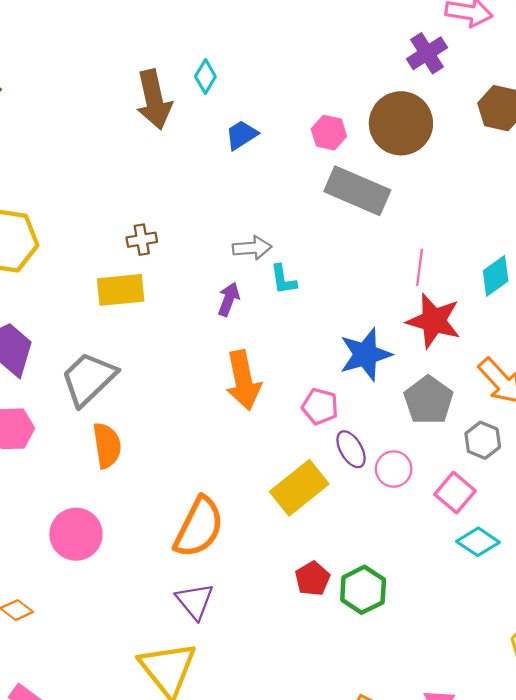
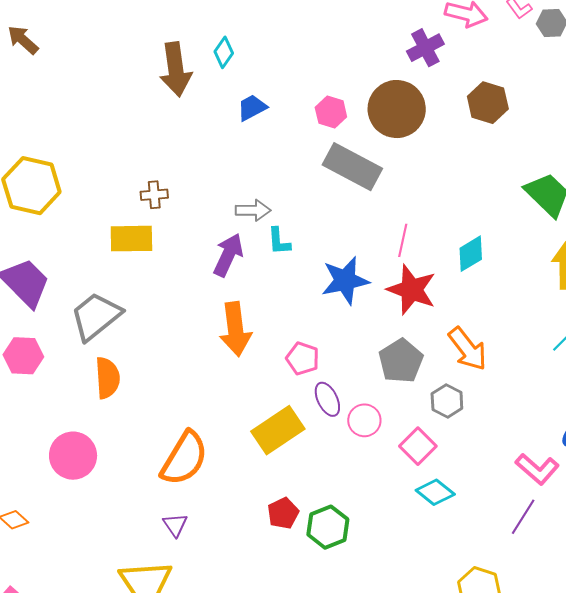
purple arrow: (229, 299) -> (228, 255), size x1.4
blue star: (365, 355) -> (345, 281), moved
purple triangle: (195, 601) -> (175, 525), size x0.7

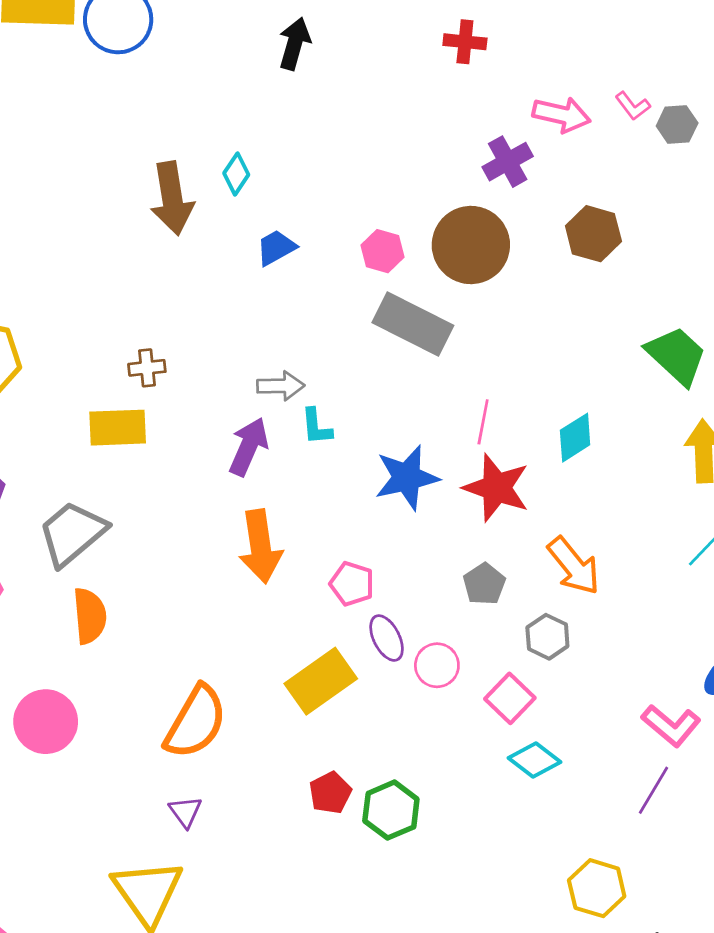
gray pentagon: (401, 361) -> (484, 584), size x0.7

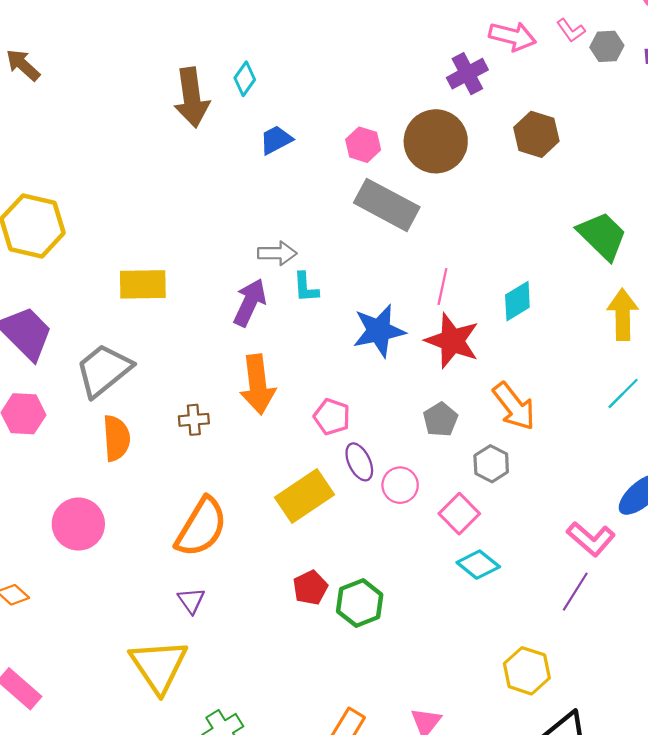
brown cross: (147, 368) -> (194, 420), moved

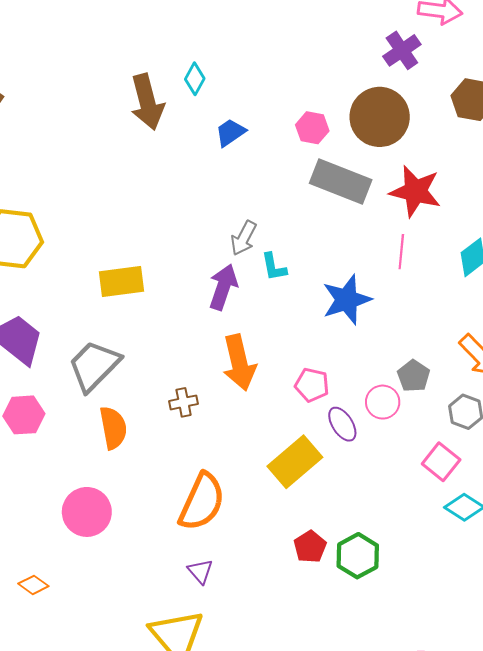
gray arrow: (277, 253) -> (244, 238), turned 124
red star: (452, 341) -> (415, 191), moved
pink circle: (400, 485) -> (383, 402), moved

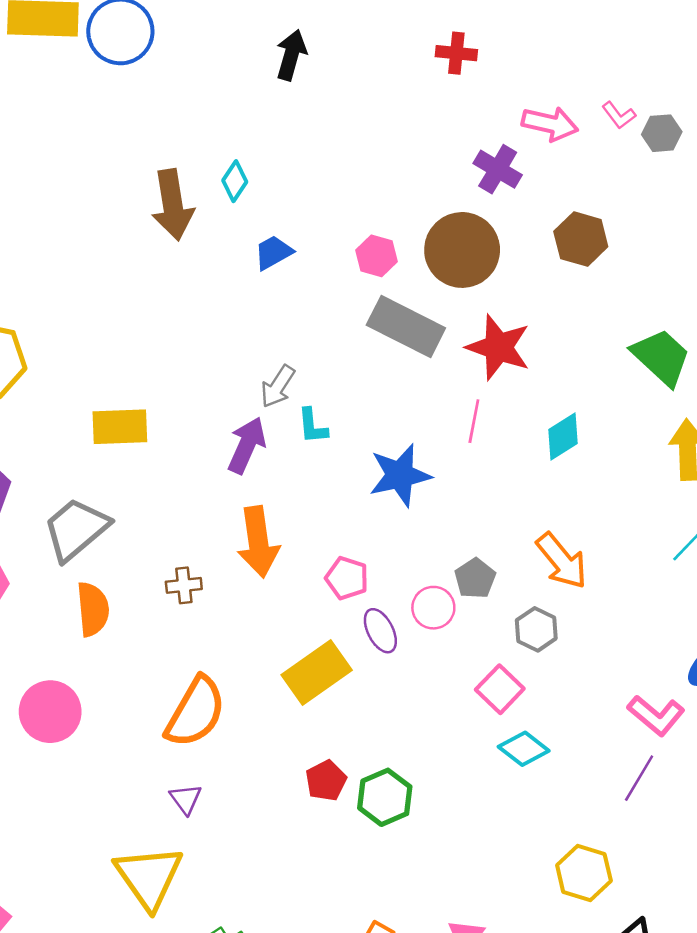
purple cross: (402, 50) -> (498, 169), turned -30

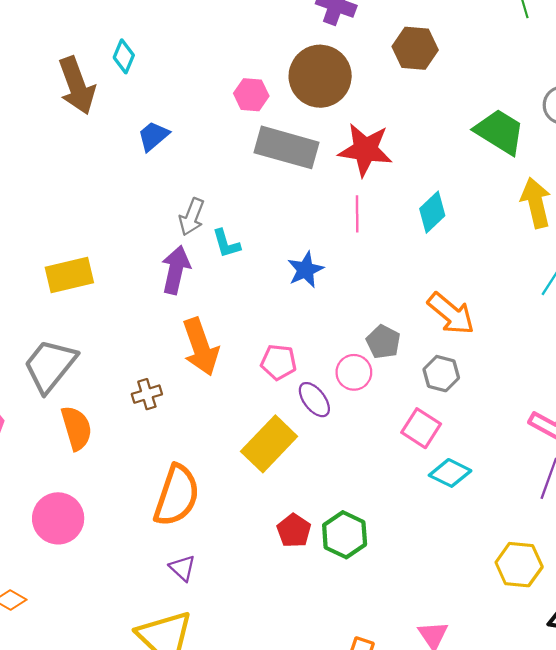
blue trapezoid: (273, 252) -> (153, 136), moved
blue star: (400, 475) -> (305, 270), size x0.7

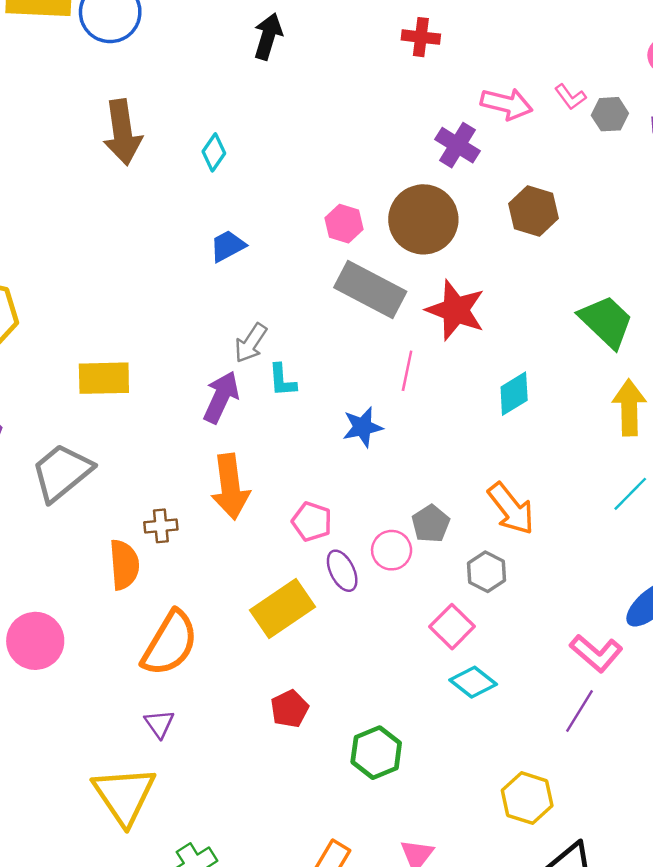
brown arrow: (77, 86) -> (122, 132), moved
pink line: (357, 214) -> (407, 371), moved
orange semicircle: (76, 428) -> (124, 565), moved
green hexagon: (345, 535) -> (376, 753), moved

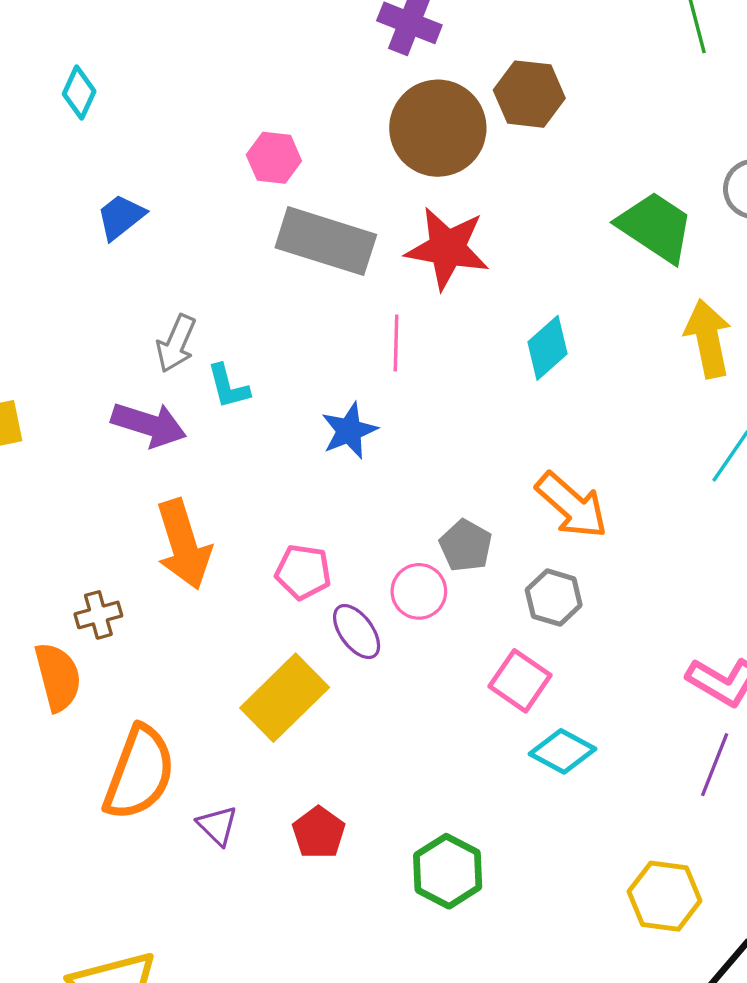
brown circle: (423, 219) -> (438, 128), moved
purple arrow: (221, 397) -> (149, 425), turned 93
purple triangle: (159, 724) -> (217, 826), moved

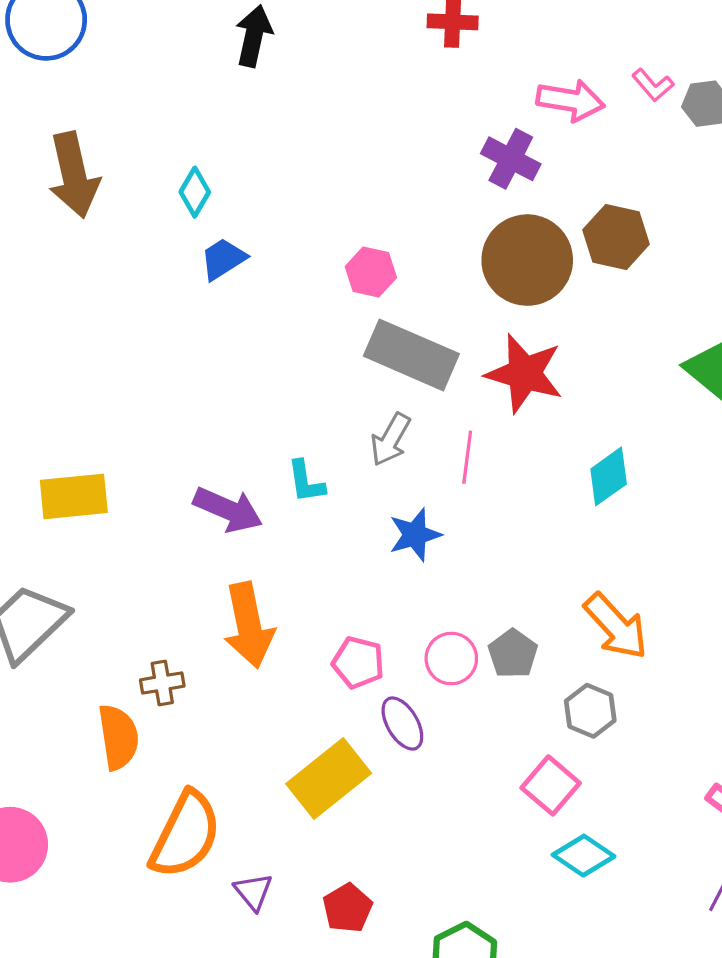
blue trapezoid: (121, 217) -> (223, 259), moved
gray arrow: (176, 344) -> (390, 440), moved
pink circle: (419, 591) -> (451, 659), moved

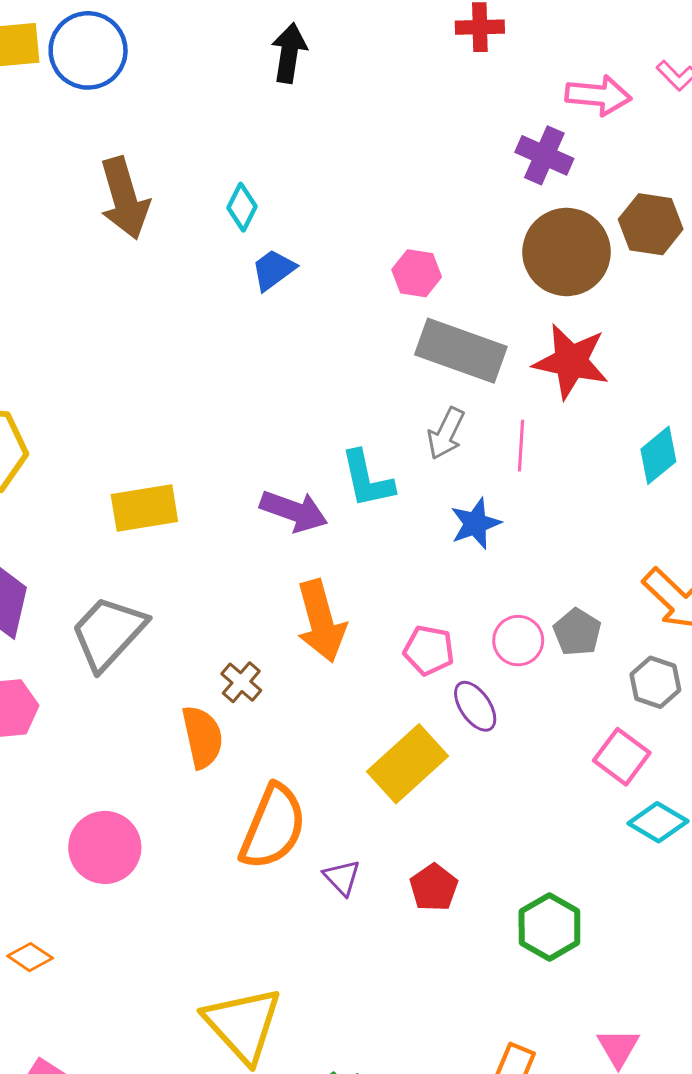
cyan L-shape: (306, 482) -> (367, 479), size x1.4
brown cross: (162, 683) -> (241, 682), turned -36

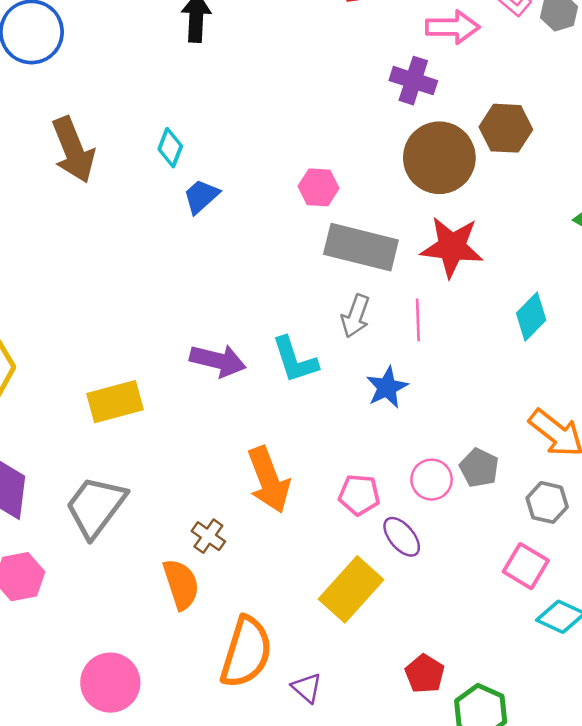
purple arrow: (294, 511) -> (218, 361), moved
red pentagon: (434, 888) -> (425, 674), moved

